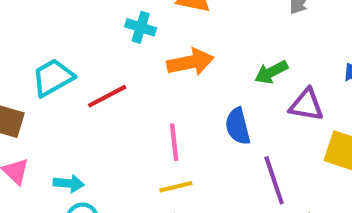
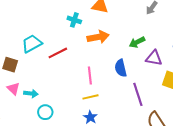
cyan arrow: (69, 183) -> (31, 94), moved

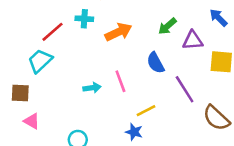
red line: (58, 53) -> (53, 32), moved
cyan arrow: (31, 94) -> (92, 88), moved
yellow line: (91, 97) -> (146, 111), moved

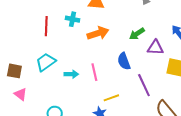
red line: (53, 32) -> (46, 26), turned -54
cyan trapezoid: (40, 61) -> (46, 62), moved

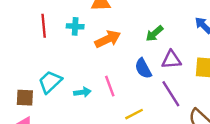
red line: (46, 26) -> (44, 26), moved
purple triangle: (155, 48) -> (171, 60), moved
brown square: (14, 71) -> (25, 98), moved

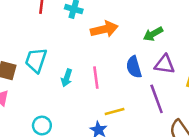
cyan trapezoid: (50, 82) -> (36, 60), turned -40
cyan arrow: (82, 92) -> (67, 78), turned 105

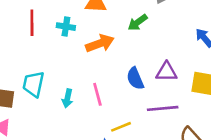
green arrow: (153, 34) -> (138, 22), moved
purple line: (157, 99) -> (163, 108), turned -68

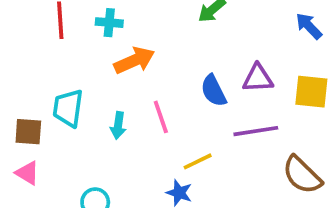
orange arrow: (100, 43) -> (134, 60), moved

